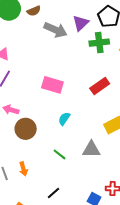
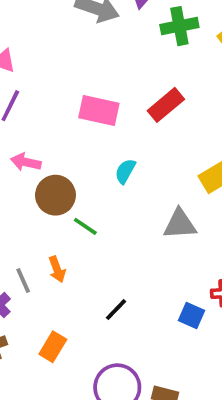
red rectangle: (100, 86) -> (166, 105), moved
green line: (60, 154) -> (85, 226), moved

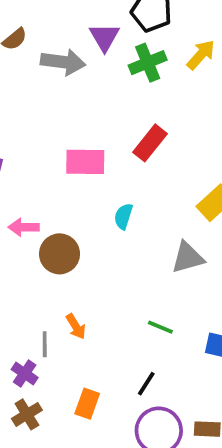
green line: (85, 226) -> (160, 327), moved
gray line: (23, 280) -> (45, 344), turned 35
black line: (116, 310) -> (146, 384), moved

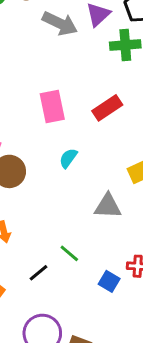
pink rectangle: (85, 162) -> (52, 106), turned 60
black line: (146, 384) -> (39, 273), moved

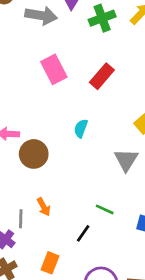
pink rectangle: (52, 106) -> (54, 69), moved
gray triangle: (108, 206) -> (126, 160), turned -45

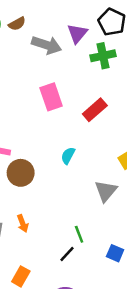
green line: (105, 209) -> (79, 234), turned 36
black line: (83, 233) -> (67, 254), moved

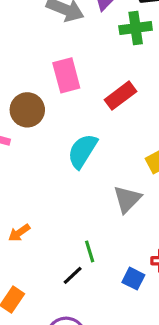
cyan semicircle: (68, 156) -> (82, 151), size x1.6
brown circle: (21, 173) -> (27, 110), moved
orange arrow: (23, 223) -> (19, 233), turned 72

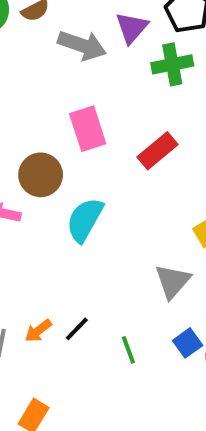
cyan semicircle: (82, 151) -> (85, 220), moved
black line: (73, 275) -> (77, 329), moved
blue square: (133, 279) -> (188, 343), moved, turned 30

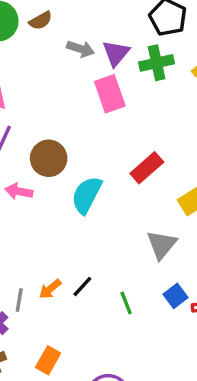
purple triangle: (132, 28) -> (116, 53), moved
gray arrow: (82, 45) -> (81, 49), size x0.7
pink rectangle: (88, 129) -> (110, 94), moved
red rectangle: (157, 151) -> (147, 168), moved

